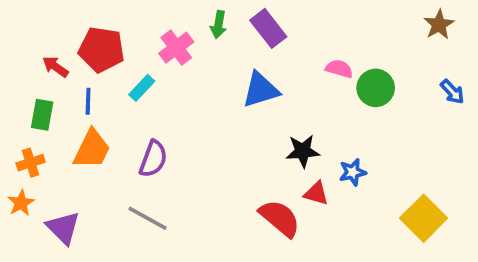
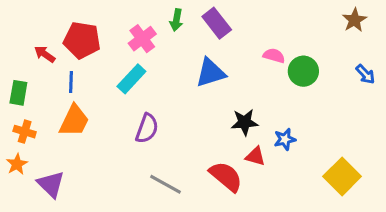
cyan rectangle: (142, 88) -> (131, 79), moved, size x1.4
green rectangle: (42, 115) -> (18, 93), moved
purple semicircle: (153, 159) -> (147, 128), moved
orange cross: (31, 163) -> (25, 132), turned 35
gray line: (148, 218) -> (166, 184), moved

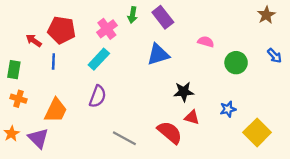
green circle: (303, 71) -> (236, 63), moved
orange trapezoid: (74, 121) -> (56, 110), moved
purple semicircle: (147, 128) -> (98, 96), moved
blue star: (285, 139) -> (228, 109), moved
orange star: (17, 164) -> (12, 134), moved

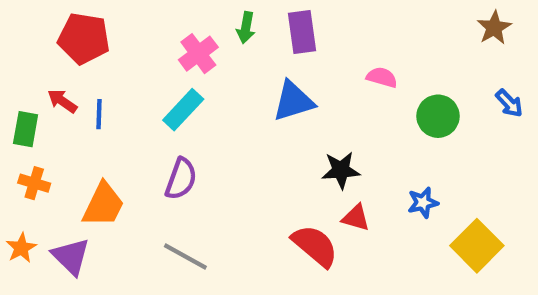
purple rectangle: (163, 17) -> (302, 32), turned 30
red pentagon: (62, 30) -> (84, 38), moved
red arrow: (34, 41) -> (62, 101), moved
gray line: (124, 138) -> (185, 257), moved

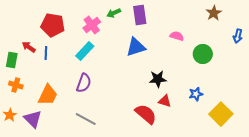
green arrow: (246, 28) -> (114, 13), turned 56
brown star: (494, 28) -> (214, 13), moved
red pentagon: (84, 38) -> (53, 25), moved
blue arrow: (509, 103) -> (238, 36), moved, turned 56

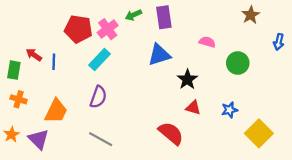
red pentagon: (53, 25) -> (78, 29), moved
black star: (158, 79) -> (187, 79), moved, turned -30
red triangle: (165, 101) -> (193, 108), moved

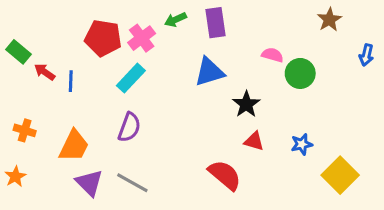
green circle: (238, 63) -> (300, 73), moved
green rectangle: (14, 70) -> (18, 52), moved, turned -60
purple triangle: (39, 139) -> (89, 183), moved

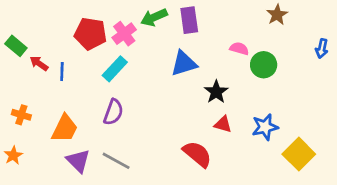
green arrow: (175, 20) -> (154, 17), size x1.4
brown star: (329, 20) -> (277, 15), moved
blue star: (302, 144) -> (265, 127), size x1.4

